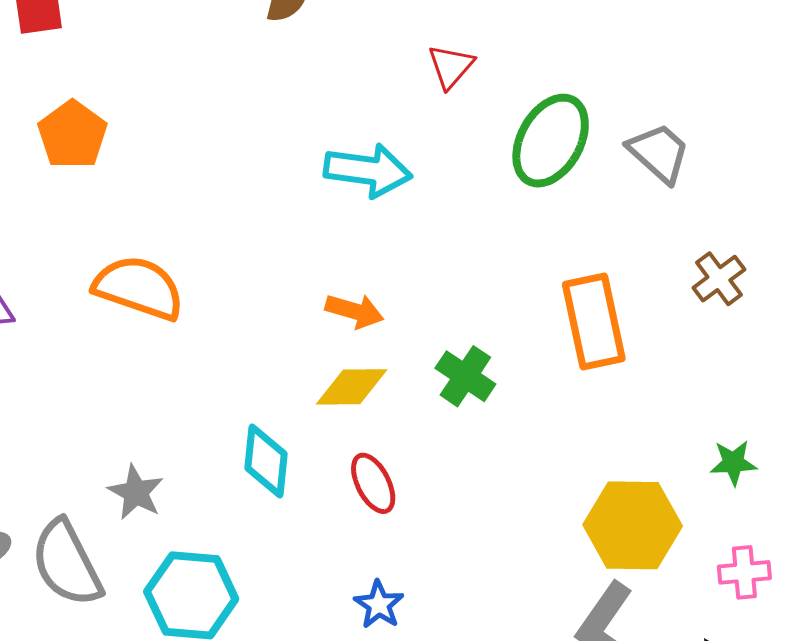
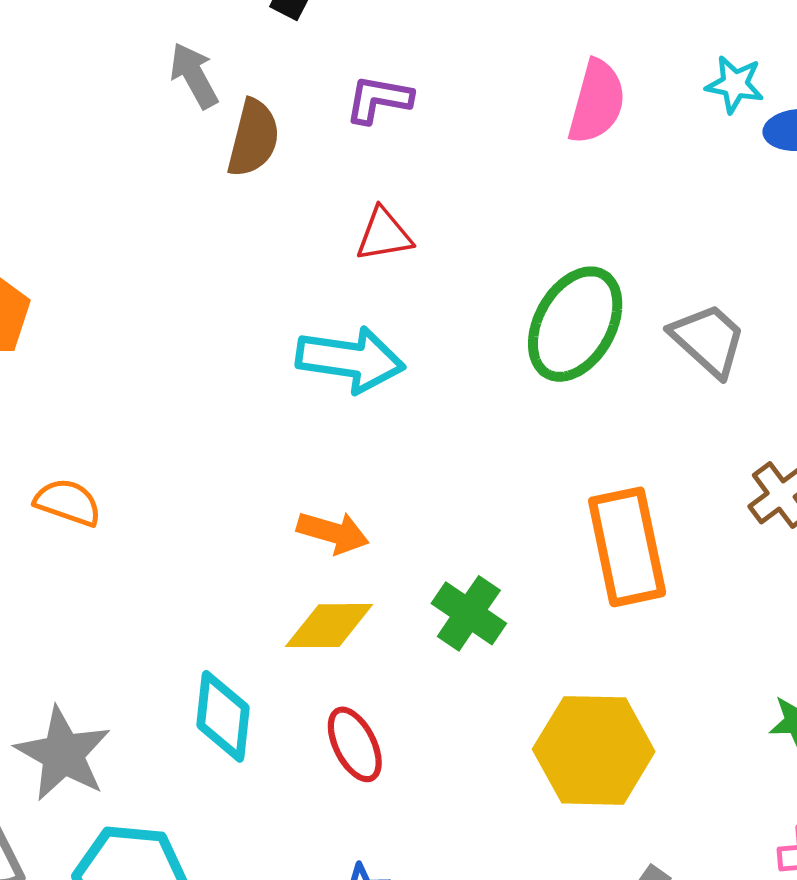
red triangle: (451, 66) -> (384, 235), moved, turned 39
orange semicircle: (139, 288) -> (68, 502), size x0.6
gray star: (136, 492) -> (63, 754), size x1.4
yellow hexagon: (633, 525) -> (594, 750), moved

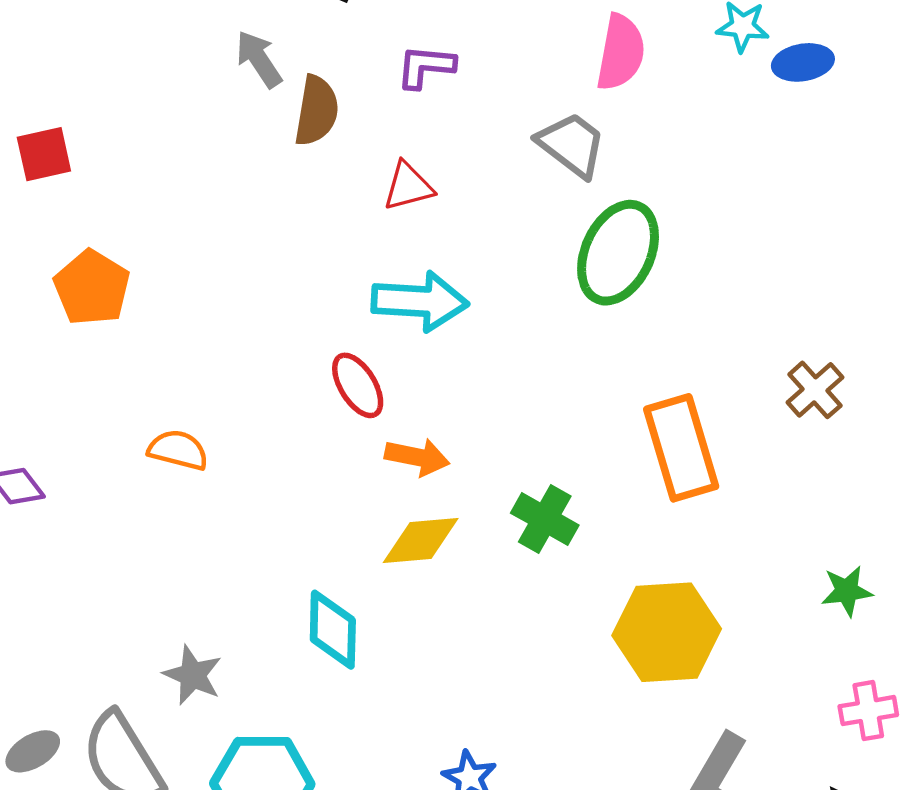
red triangle: (384, 235) -> (408, 186), moved
gray trapezoid: (708, 340) -> (572, 145), moved
red ellipse: (355, 744) -> (358, 385), moved
gray star: (63, 754) -> (193, 675), size x0.7

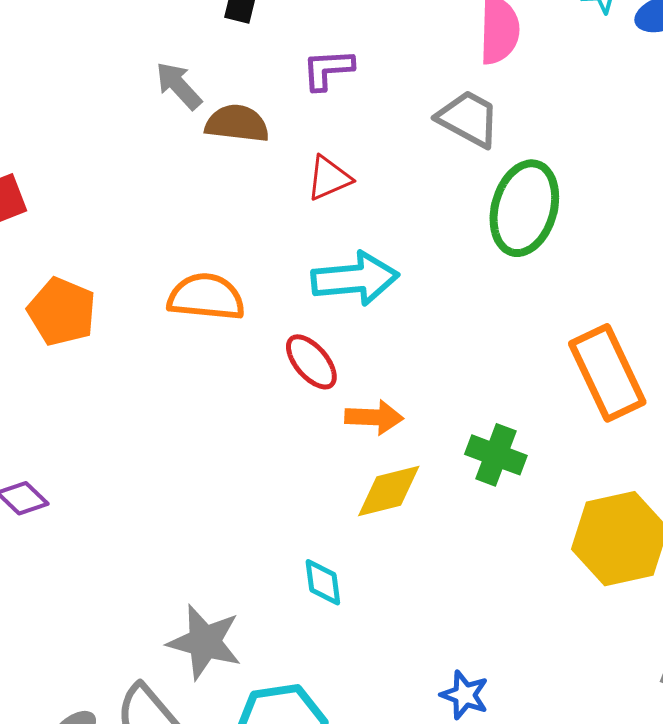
brown semicircle: (317, 111) -> (237, 123), turned -84
orange semicircle: (178, 450) -> (206, 297), moved, size x1.4
cyan diamond: (333, 630) -> (323, 582), size x0.7
gray star: (193, 675) -> (205, 642), size x1.4

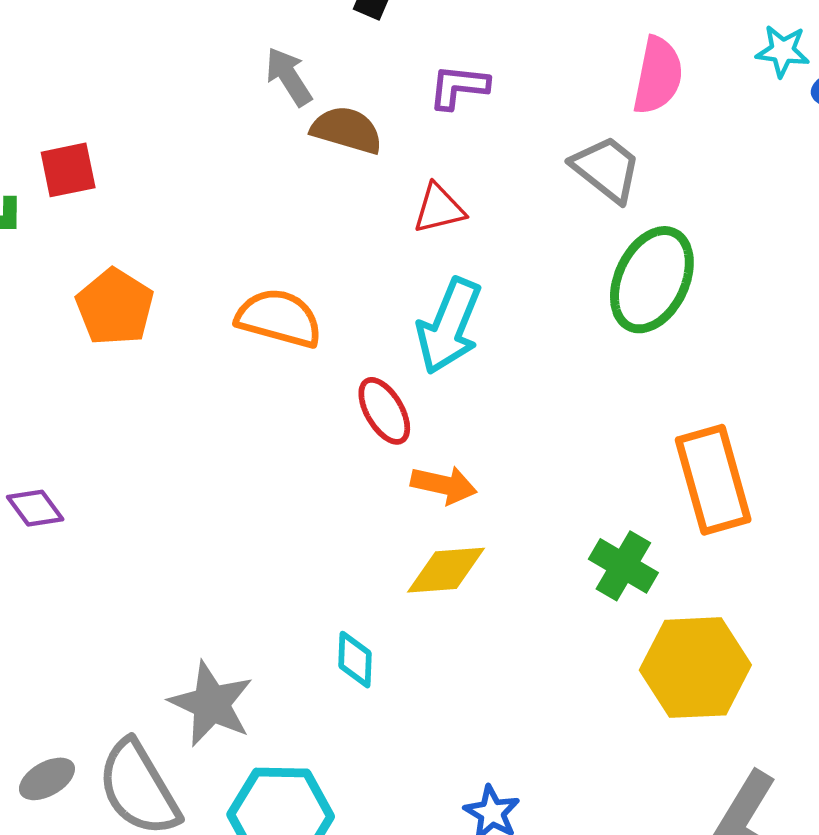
cyan arrow: (355, 279) -> (449, 326), turned 108
green cross: (496, 455) -> (623, 566), moved

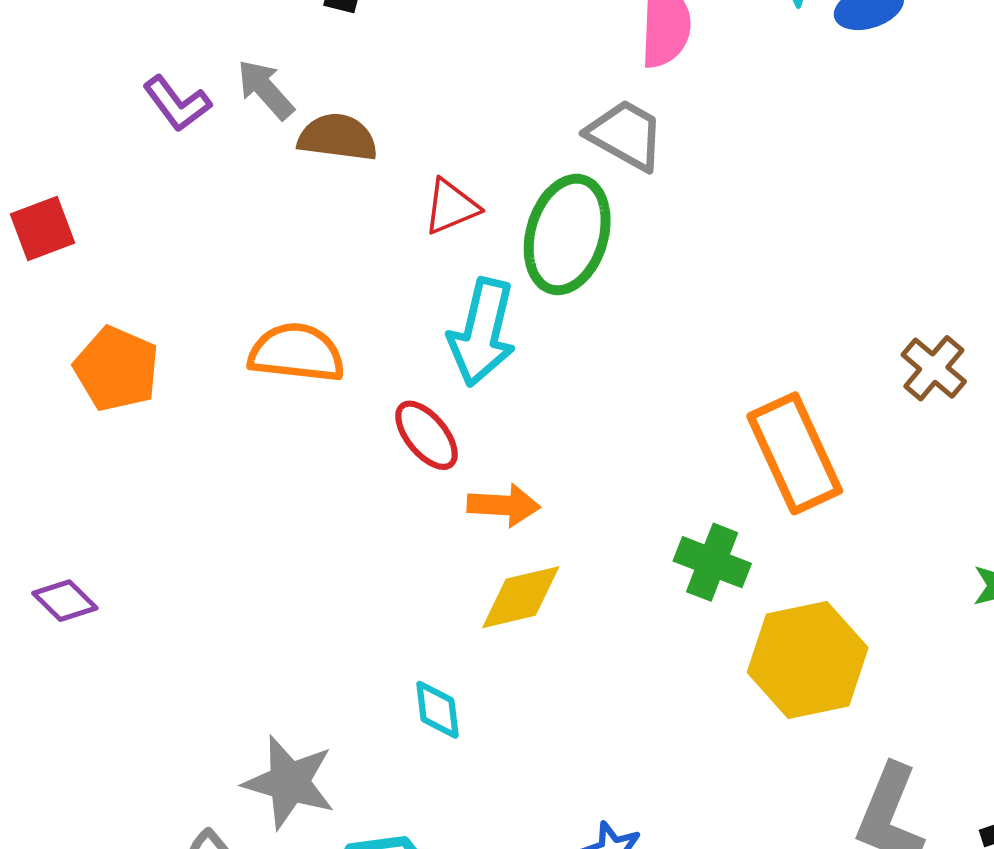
purple L-shape: (459, 87) -> (177, 104), moved, turned -124
green ellipse: (652, 280) -> (567, 234), moved

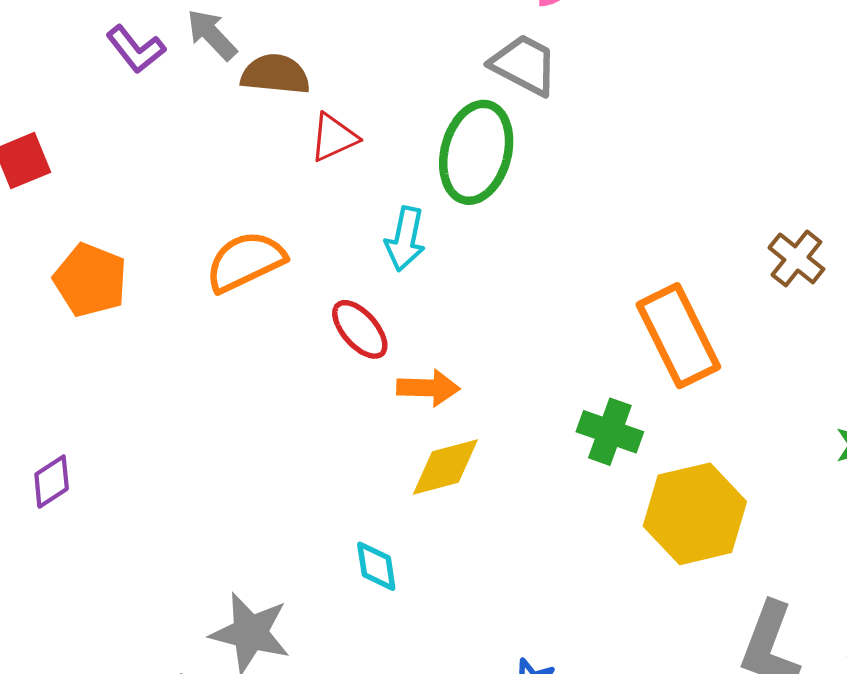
red triangle: (451, 207) -> (334, 137), moved
cyan arrow: (482, 332) -> (405, 239), size x0.7
orange semicircle: (296, 353) -> (245, 261), turned -30
purple diamond: (65, 601) -> (52, 482), turned -76

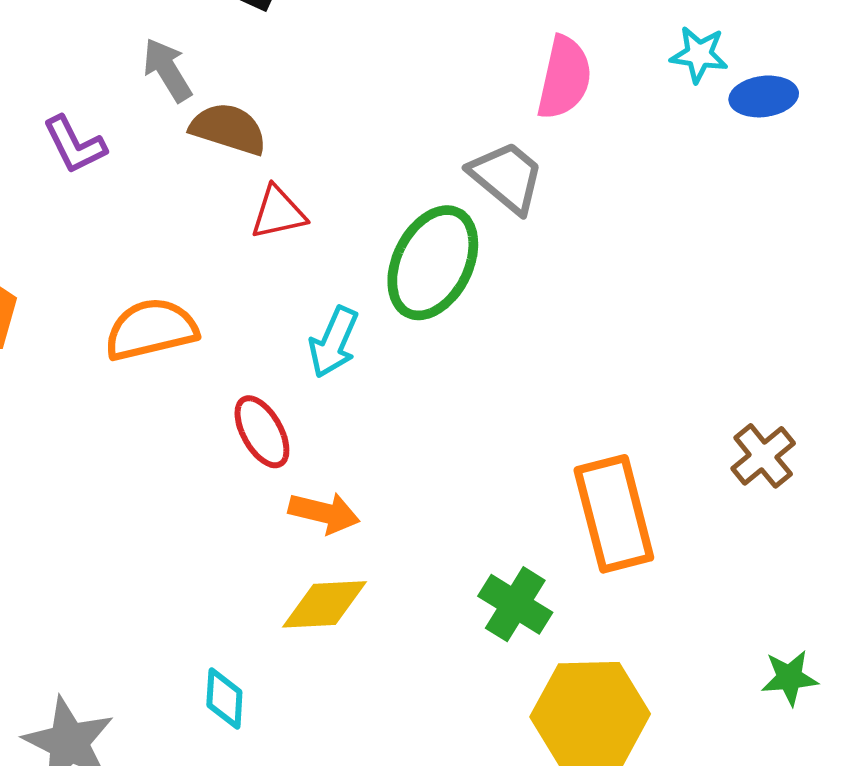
purple L-shape: (136, 49) -> (75, 145), moved

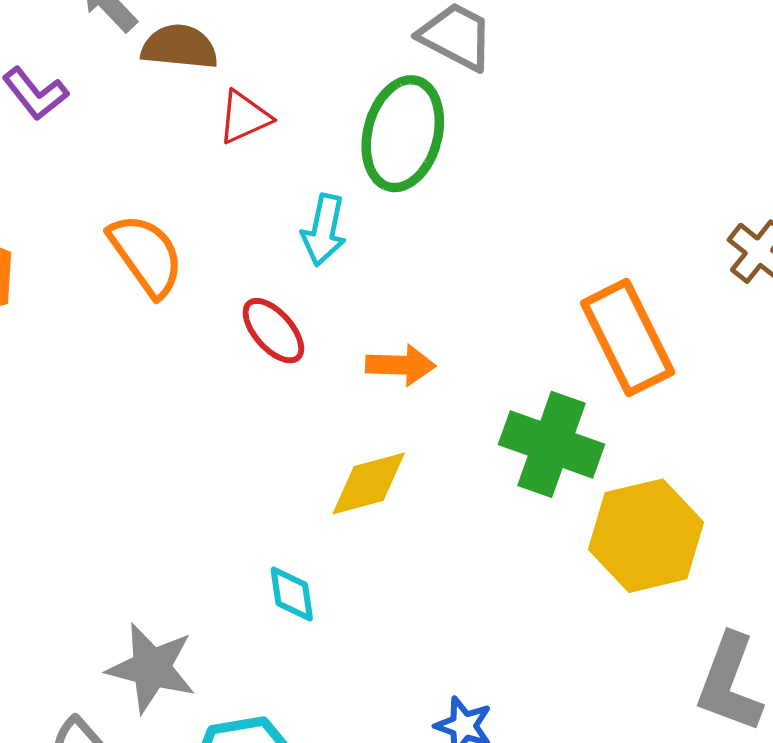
orange semicircle: (151, 329) -> (146, 255), turned 80
orange arrow: (324, 513) -> (401, 365), moved
green cross: (515, 604) -> (551, 444), size x1.4

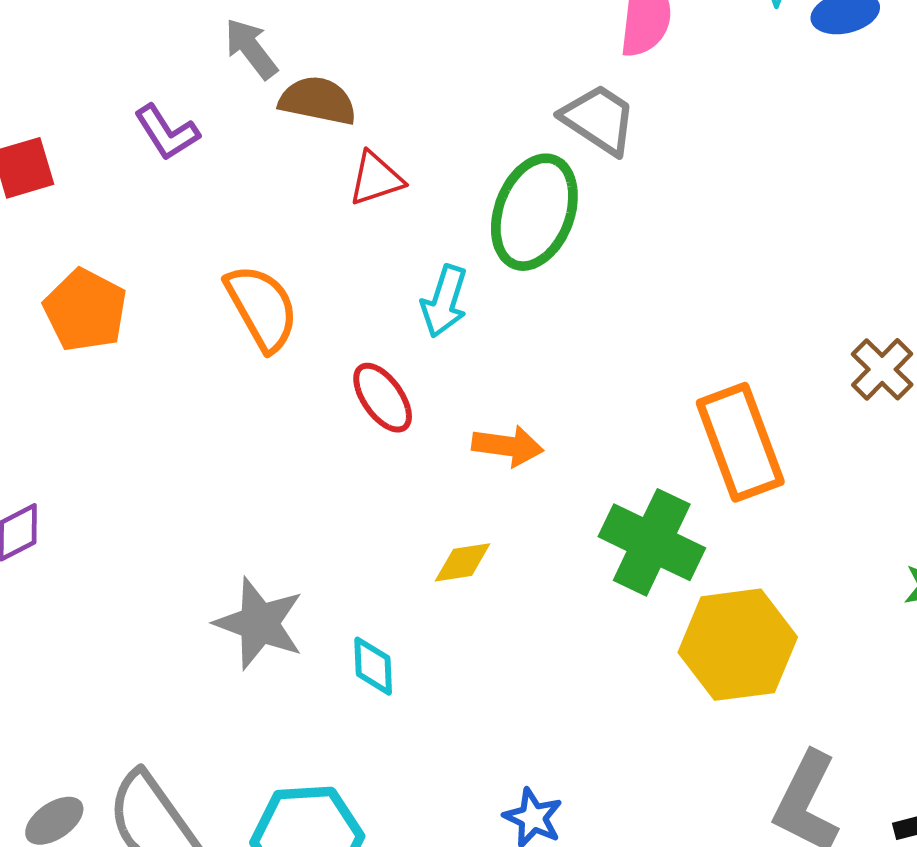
yellow diamond: (369, 483) -> (463, 562), size x0.7
gray star: (151, 668) -> (259, 623), moved

